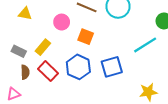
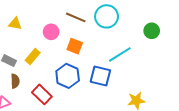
cyan line: (145, 45) -> (120, 54), moved
blue square: (112, 67) -> (100, 76), turned 30
red rectangle: (48, 71) -> (42, 94), moved

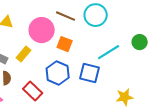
green circle: (152, 31) -> (140, 42), moved
pink circle: (51, 32) -> (42, 30), size x1.6

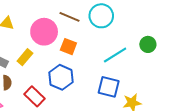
blue square: (90, 73) -> (109, 87), moved

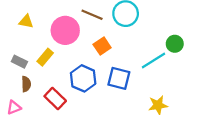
orange square: (68, 47) -> (102, 46), moved, turned 35
cyan line: (115, 55) -> (153, 61), moved
blue square: (109, 87) -> (119, 78), moved

